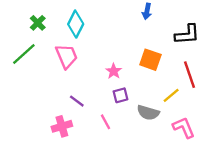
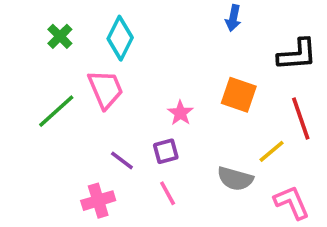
green line: (24, 54) -> (56, 111), moved
purple square: (121, 95) -> (166, 151), moved

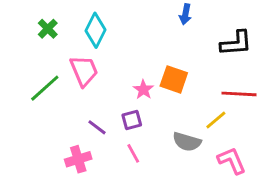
orange square: (239, 95) -> (174, 79), moved
red line: (301, 118) -> (239, 94), turned -68

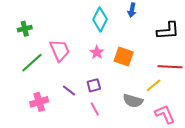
green cross: (48, 29) -> (25, 29), moved, turned 32
cyan diamond: (96, 30) -> (100, 19), moved
pink star: (143, 90) -> (97, 52), moved
pink cross: (78, 159) -> (39, 102), moved

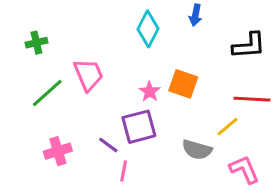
pink star: (97, 52) -> (150, 92), moved
purple square: (94, 85) -> (139, 127), size x1.6
purple line: (69, 91) -> (108, 145), moved
pink line: (95, 109) -> (124, 171), moved, turned 40

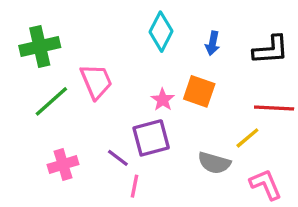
blue arrow: (195, 15) -> (213, 43), moved
green cross: (36, 43) -> (40, 47), size x1.6

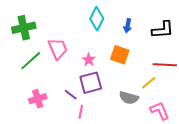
pink star: (163, 100) -> (89, 60), moved

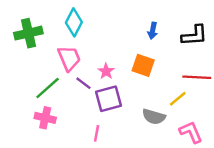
cyan diamond: (97, 19) -> (74, 22), moved
green line: (31, 61) -> (48, 88), moved
purple line: (71, 95) -> (83, 83), moved
pink cross: (38, 99) -> (45, 118), turned 30

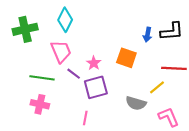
blue arrow: (153, 31) -> (148, 35), moved
green line: (48, 88) -> (42, 78), turned 50

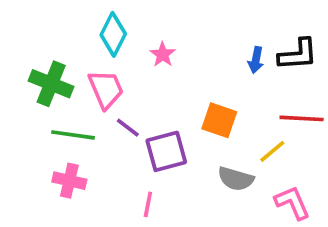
green cross: (25, 29) -> (51, 84), moved, turned 35
orange square: (126, 58) -> (219, 120), moved
pink star: (94, 63) -> (163, 54), moved

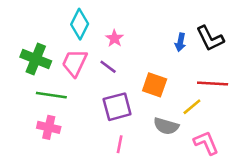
black L-shape: (298, 54) -> (210, 38), turned 68
pink trapezoid: (106, 89) -> (75, 63), turned -132
purple line: (128, 128) -> (108, 67), moved
pink line: (148, 204) -> (120, 144), moved

